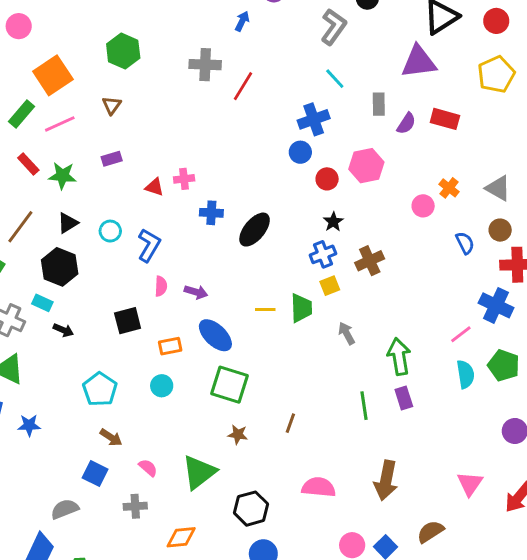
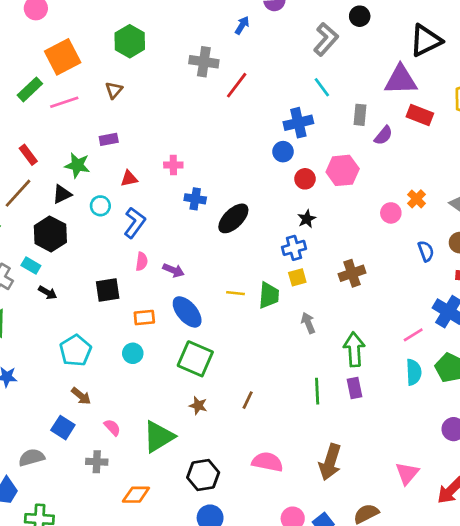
red rectangle: (445, 119) -> (420, 115), moved
red rectangle: (28, 164) -> (28, 155), moved
green star: (62, 176) -> (77, 165), moved
red triangle: (154, 187) -> (129, 179), moved, turned -36
brown cross: (370, 261) -> (352, 273), moved

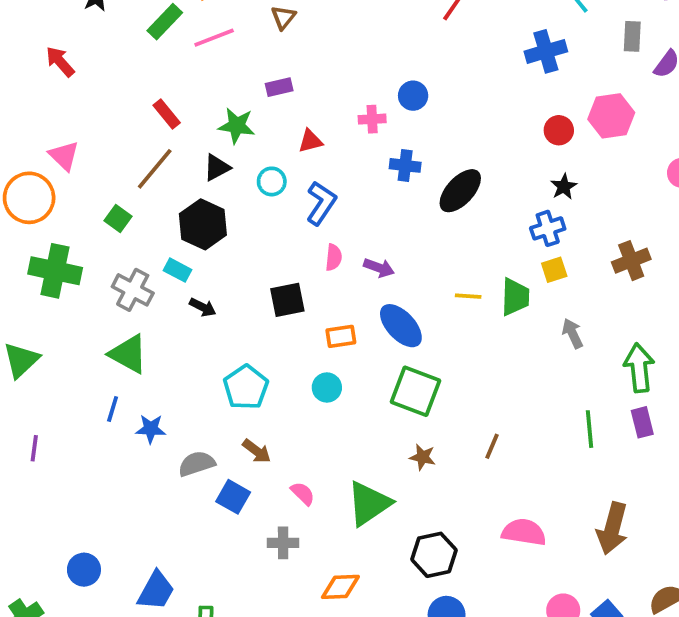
blue circle: (283, 152) -> (413, 96), moved
gray semicircle: (32, 457) -> (197, 464), moved

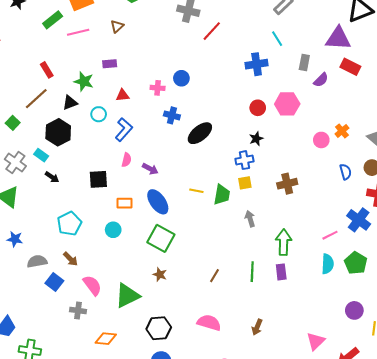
brown line: (492, 446) -> (214, 276), moved
pink semicircle: (303, 493) -> (92, 285), size x1.5
brown arrow: (612, 528) -> (257, 327), size x0.6

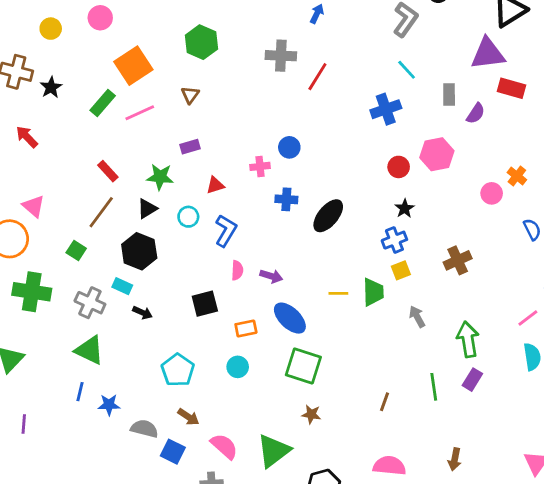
gray semicircle: (37, 261) -> (144, 429), turned 36
purple rectangle: (281, 272) -> (472, 380), turned 49

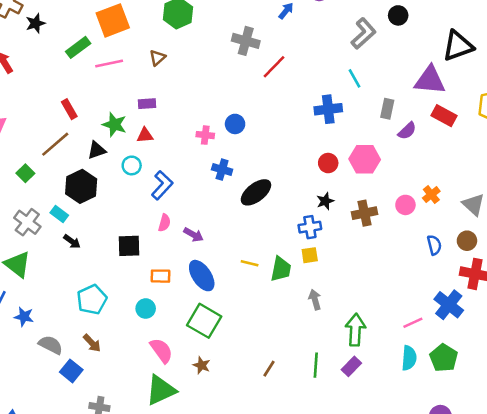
red triangle: (215, 185) -> (145, 135), moved
brown cross: (458, 260) -> (365, 213), moved
pink semicircle: (224, 446) -> (161, 351), moved

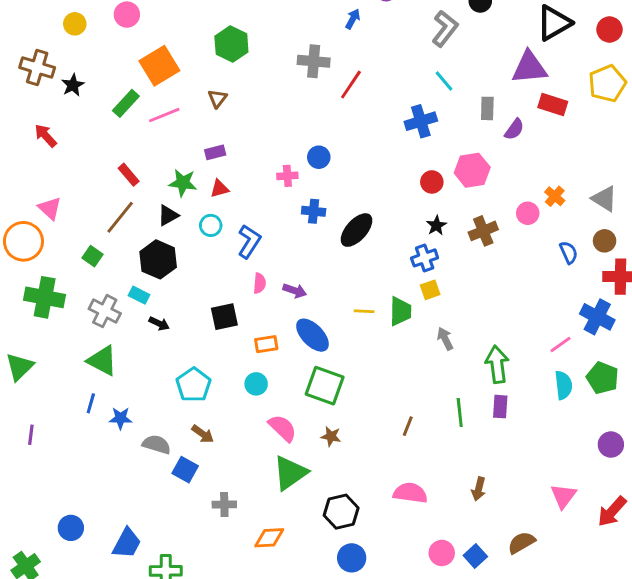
purple rectangle: (351, 366) -> (500, 407), turned -30

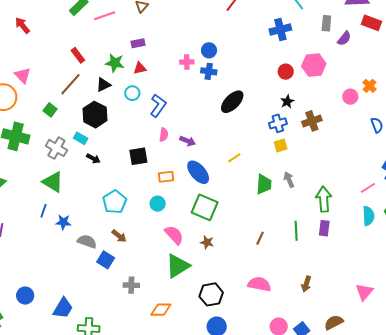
blue cross: (314, 211) -> (209, 71), moved
brown cross: (483, 231) -> (312, 121), moved
yellow line: (364, 311) -> (234, 158), turned -40
green trapezoid: (400, 311) -> (264, 184), moved

